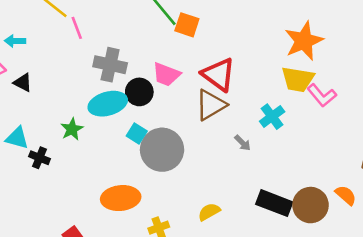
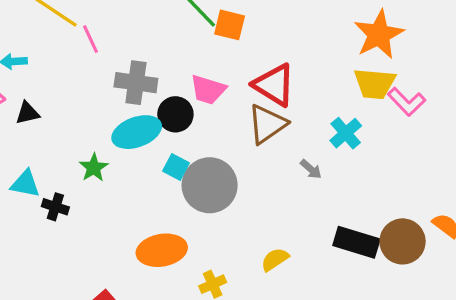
black triangle: (23, 82) -> (27, 113), turned -36

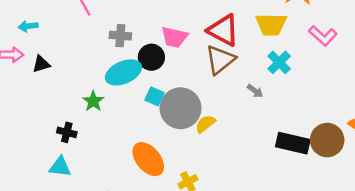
gray cross: (136, 83) -> (120, 36), size x0.7
yellow trapezoid: (375, 84) -> (271, 24), moved
cyan triangle: (25, 184) -> (60, 167), moved
orange ellipse: (162, 250) -> (148, 159), turned 64
yellow semicircle: (275, 259) -> (205, 124), moved

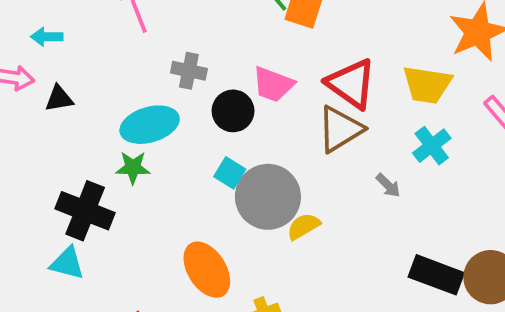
cyan ellipse: (123, 72) -> (150, 125), moved
green star: (93, 101) -> (133, 168), turned 30
black cross: (67, 132) -> (85, 211), size x1.8

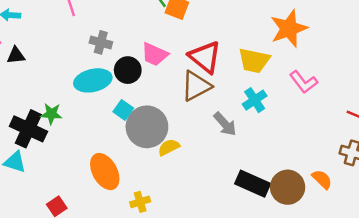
cyan ellipse: (150, 125) -> (93, 80), moved
green star: (133, 168) -> (51, 114), moved
gray arrow: (388, 185) -> (225, 124), size x1.5

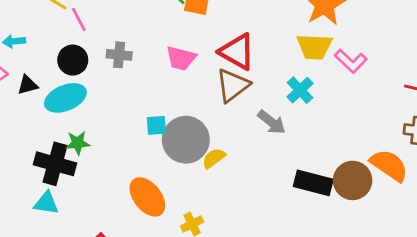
yellow trapezoid: (254, 61) -> (314, 47), moved
black circle: (128, 70) -> (73, 60), moved
cyan ellipse: (93, 80) -> (65, 98), moved
cyan square: (123, 110) -> (156, 125), turned -30
orange semicircle: (322, 179) -> (389, 165), size x1.6

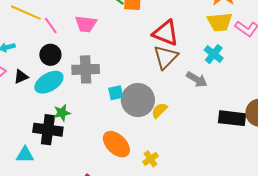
gray cross: (119, 55) -> (86, 69), moved, size x1.5
pink trapezoid: (181, 58) -> (86, 24), moved
cyan triangle: (46, 203) -> (25, 155), moved

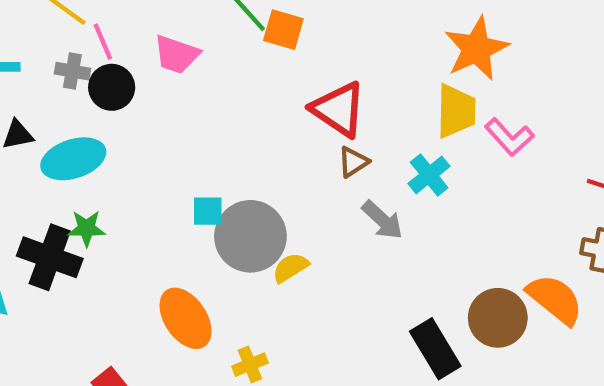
yellow trapezoid: (220, 22) -> (456, 111), turned -96
black circle: (50, 55) -> (112, 87), moved
brown triangle: (166, 57) -> (353, 162), moved, size x0.6
gray cross: (86, 69) -> (72, 71), moved, size x0.6
black rectangle: (232, 118) -> (435, 349), moved, turned 40

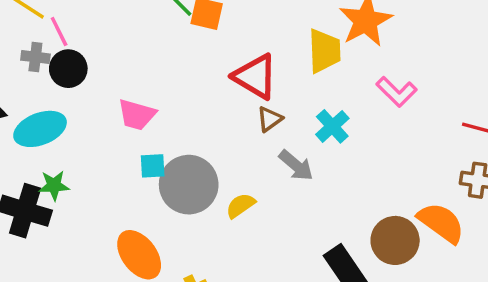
pink trapezoid: (177, 54) -> (137, 115), moved
yellow trapezoid: (456, 111) -> (324, 51), moved
yellow semicircle: (290, 268) -> (240, 206), moved

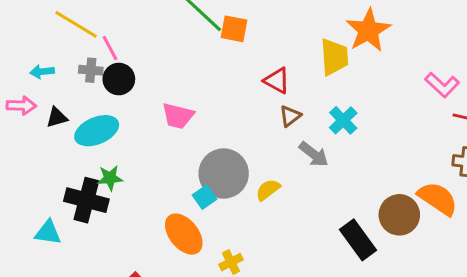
red triangle: (255, 77) -> (277, 80), size x0.7
pink L-shape: (396, 92) -> (442, 85), moved
cyan square: (153, 166) -> (204, 197), moved, turned -30

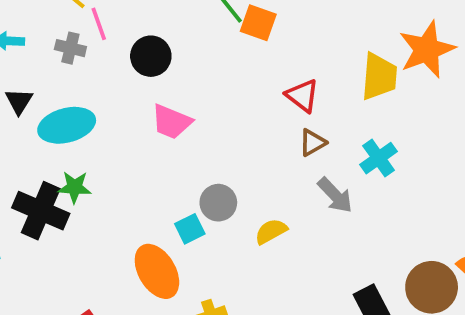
black circle: (119, 79) -> (151, 56), moved
black triangle: (57, 117) -> (19, 101), turned -50
gray circle: (224, 174) -> (218, 203), size x0.6

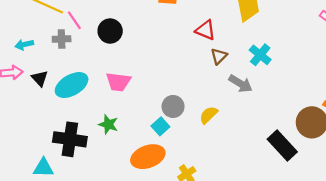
pink trapezoid: (171, 122) -> (118, 82), moved
green star: (75, 187) -> (108, 124), moved, turned 30
orange ellipse: (157, 271) -> (148, 157), turned -64

